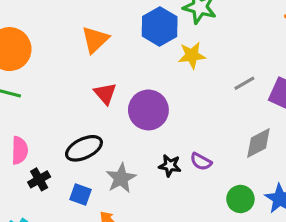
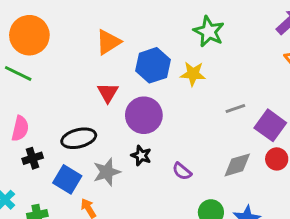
blue hexagon: (160, 26) -> (153, 65), moved
black star: (170, 166) -> (141, 156), moved
blue square: (81, 195) -> (67, 179), size x1.4

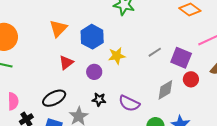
yellow star: (193, 74) -> (117, 56), moved
red triangle: (108, 93) -> (66, 63), turned 35
purple circle: (144, 115) -> (94, 72), size x0.6
purple semicircle: (182, 171) -> (129, 103), size x1.5

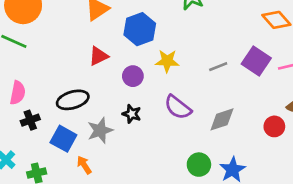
purple square: (181, 58) -> (256, 61), moved
red circle: (191, 79) -> (274, 126), moved
purple semicircle: (129, 103) -> (178, 107), moved

